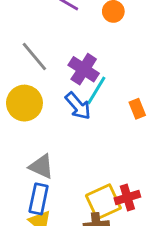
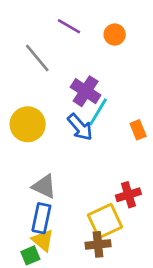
gray line: (34, 57) -> (37, 58), moved
red cross: (127, 198) -> (128, 195), moved

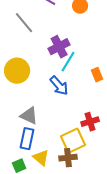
purple cross: (86, 91) -> (59, 47), turned 30
blue arrow: (80, 127) -> (59, 86), moved
yellow triangle: (43, 240) -> (41, 158), moved

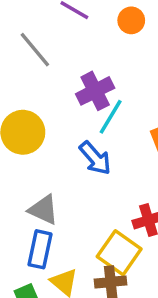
yellow square: (73, 141) -> (119, 253), turned -30

